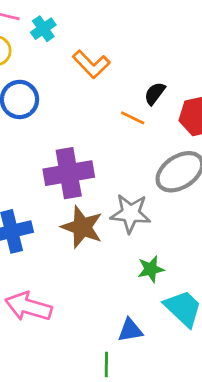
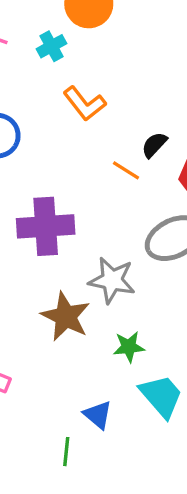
cyan cross: (43, 29) -> (51, 46), moved
brown star: (82, 227) -> (66, 316), moved
blue triangle: (130, 330) -> (98, 415), turned 44

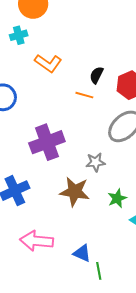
cyan cross: (51, 46) -> (19, 35), turned 30
gray star: (112, 280) -> (96, 162), size x0.7
blue triangle: (98, 415) -> (82, 253), moved

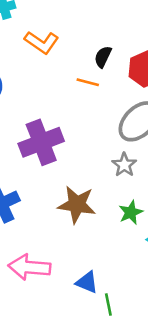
gray star: (96, 162) -> (124, 165), moved, turned -30

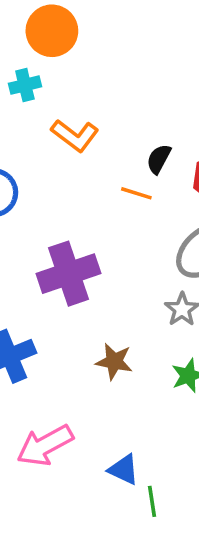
brown star: (77, 204) -> (114, 361), size x0.7
pink arrow: (29, 267) -> (45, 445), turned -36

